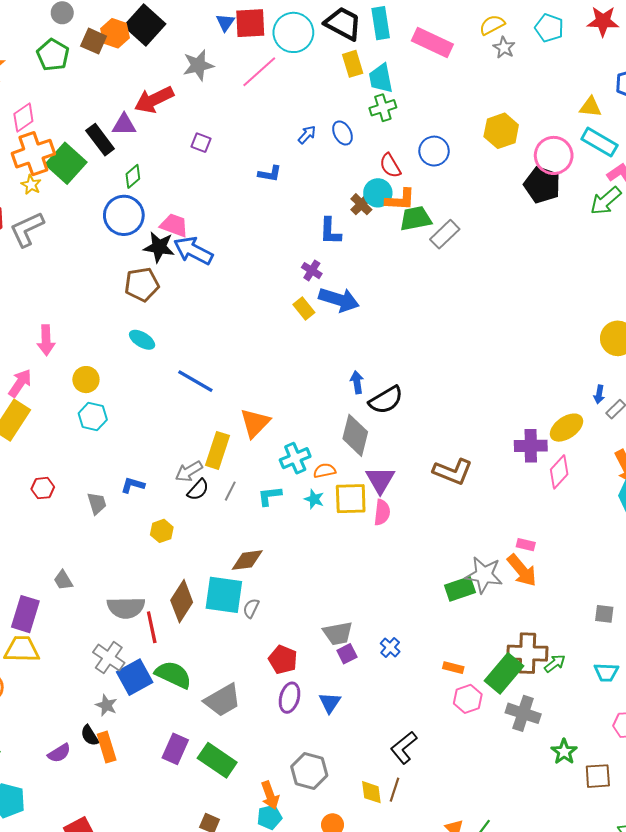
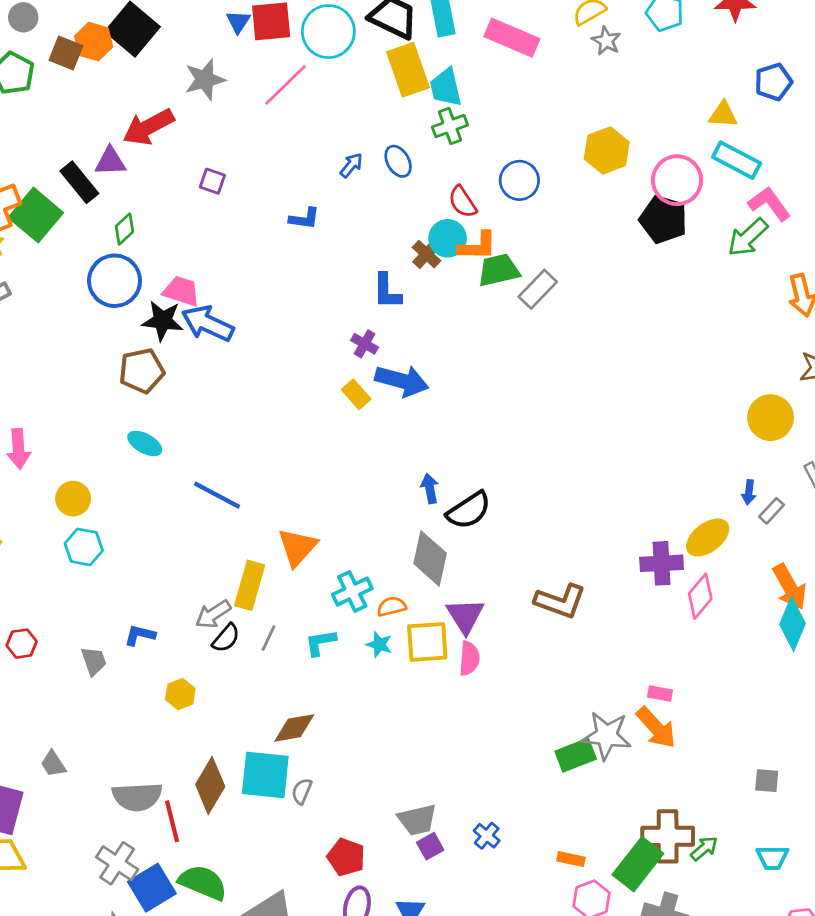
yellow rectangle: (353, 64) -> (408, 70), size x1.5

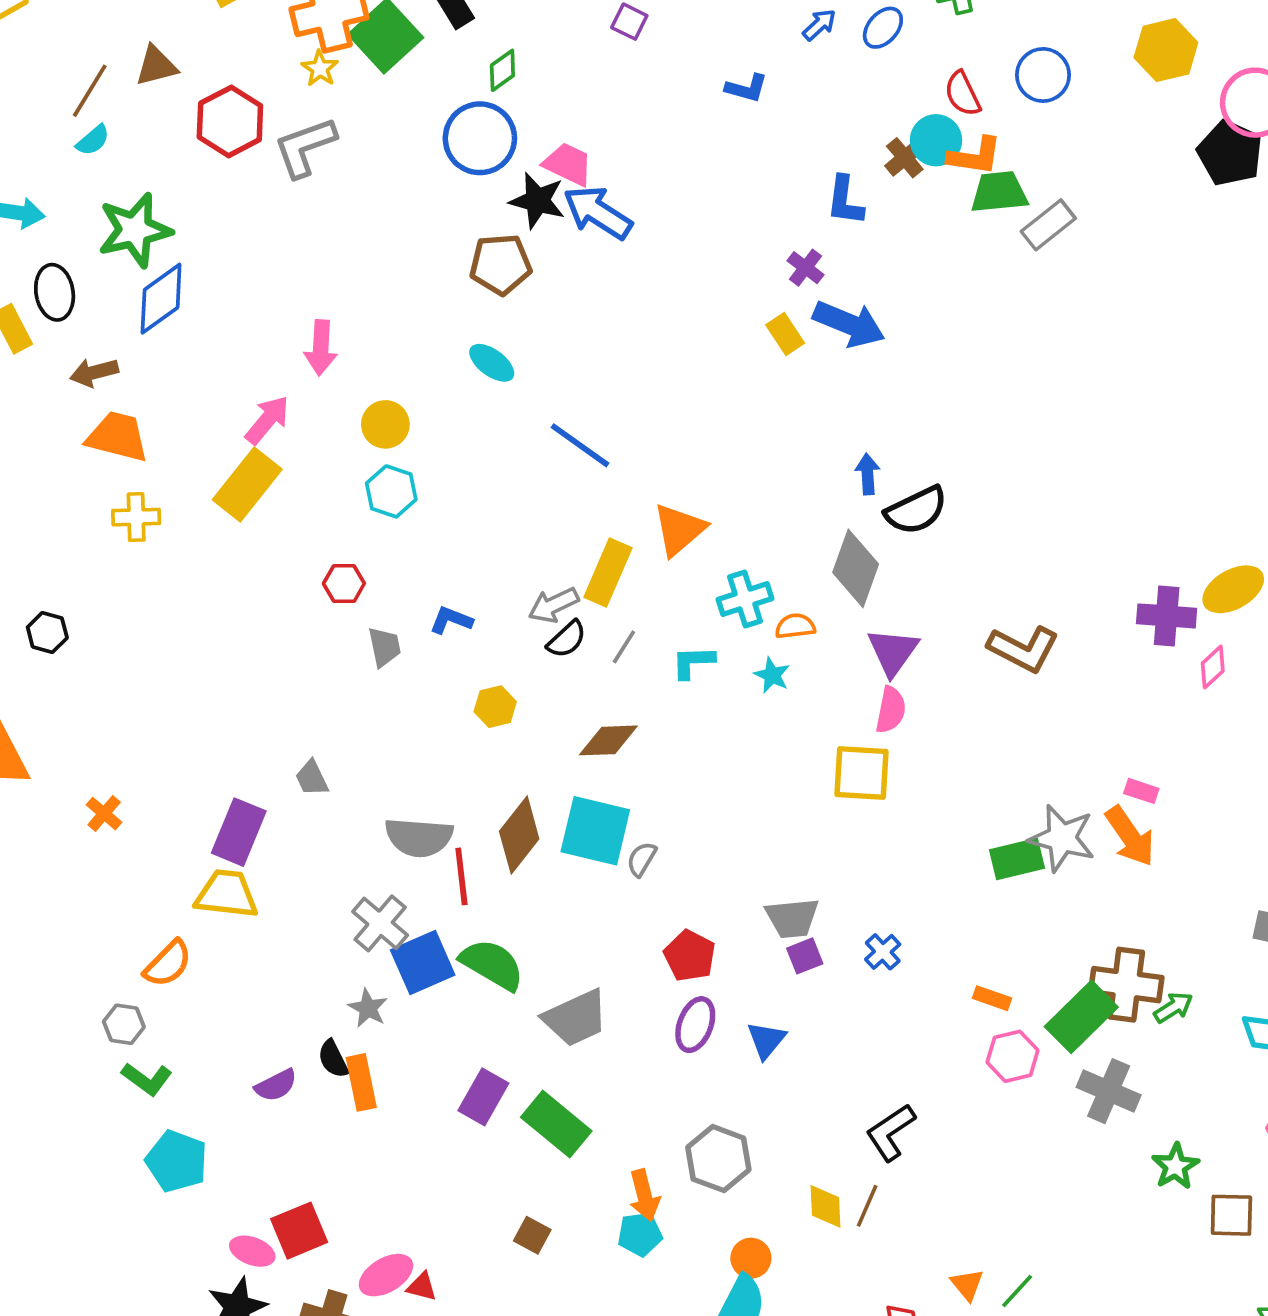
blue ellipse: (398, 161) -> (883, 28), turned 64
pink diamond: (700, 596) -> (1213, 667), size x0.7
yellow square: (427, 642) -> (861, 773), moved
red hexagon: (22, 644) -> (344, 584), moved
brown diamond: (294, 728) -> (608, 740), moved

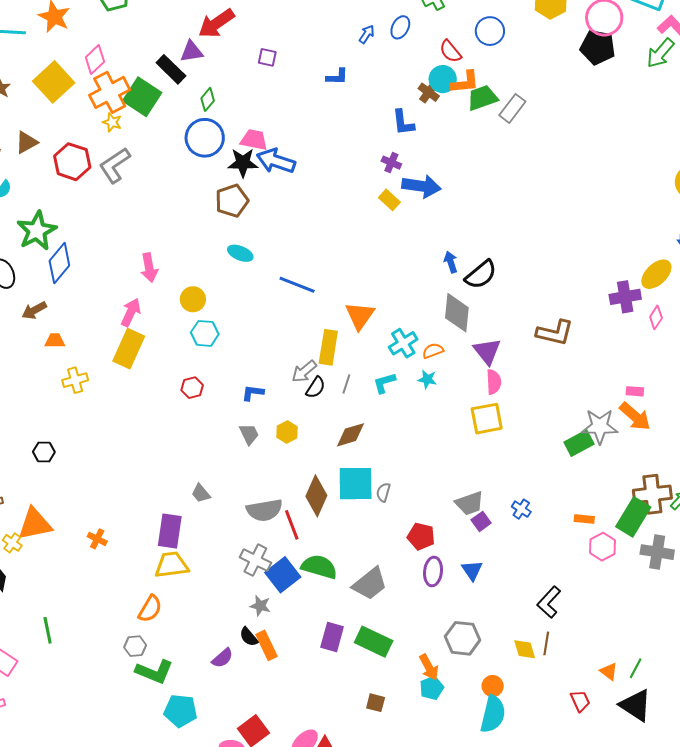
orange trapezoid: (117, 437) -> (55, 341), size x0.6
gray trapezoid: (384, 647) -> (249, 434), moved
green L-shape: (147, 1079) -> (154, 672), size x1.4

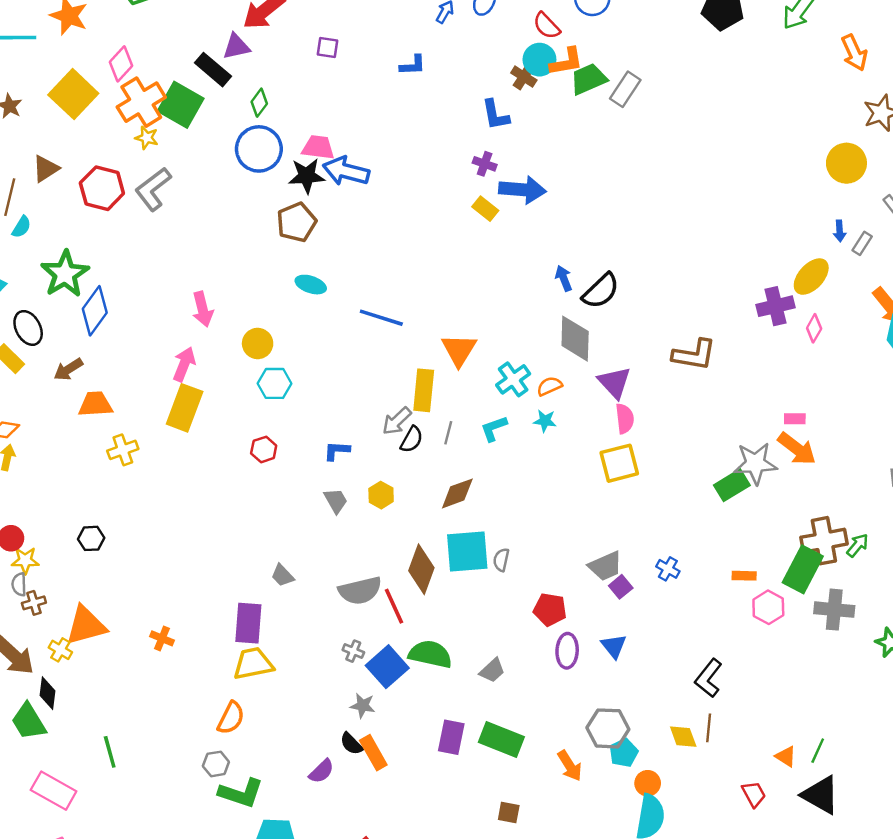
orange trapezoid: (55, 341) -> (95, 404), size x1.4
gray cross: (255, 560) -> (353, 651), size x0.6
gray trapezoid: (370, 584) -> (492, 670), size x0.6
cyan pentagon: (432, 688) -> (624, 753), moved

